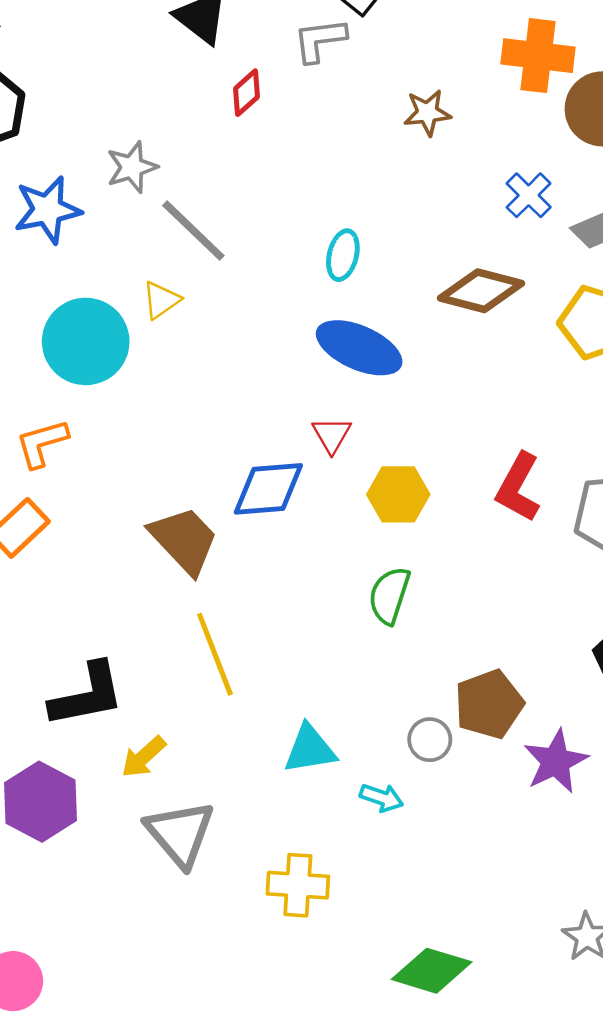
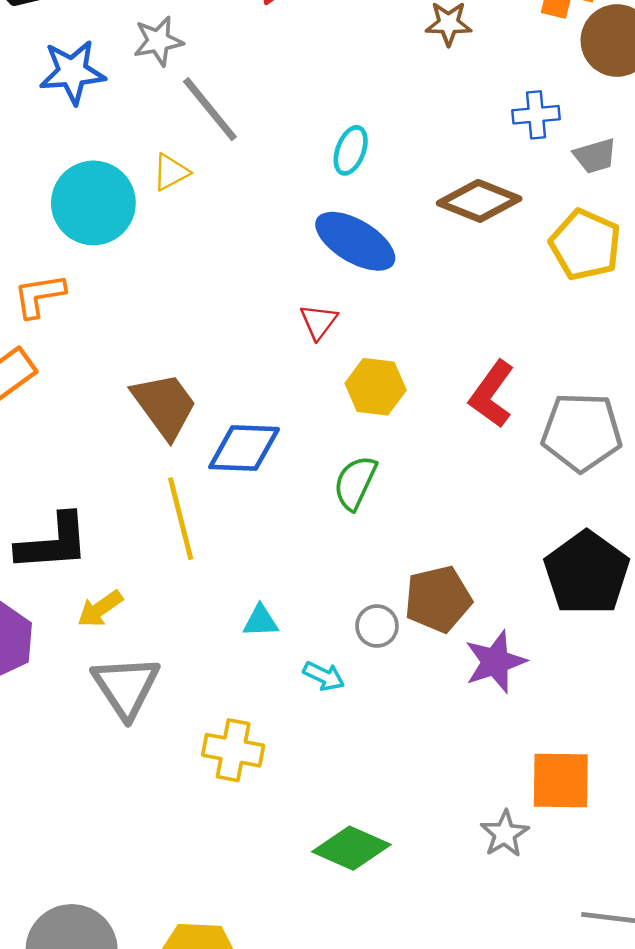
blue cross: (529, 195) -> (536, 115), turned 33
blue diamond: (268, 489) -> (244, 448), moved
cyan triangle: (310, 749) -> (261, 621), size x0.7

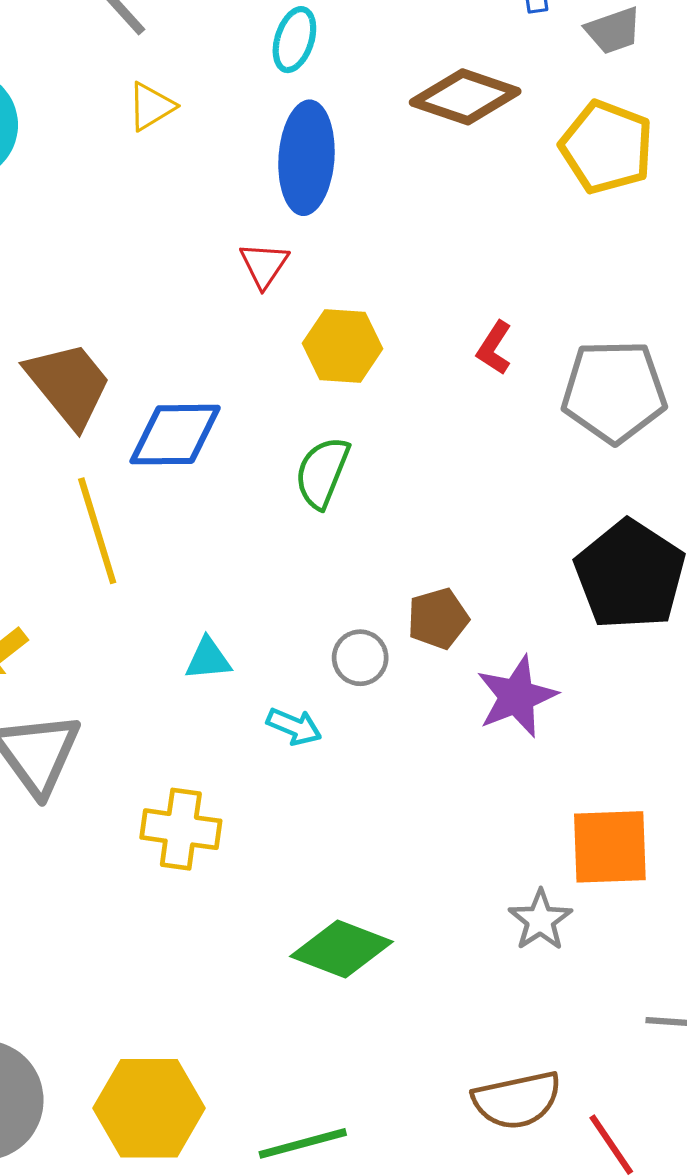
yellow triangle: (171, 172) -> (151, 106), moved
blue ellipse: (355, 241) -> (306, 158), turned 66
red L-shape: (492, 394) -> (494, 348), size x0.6
brown pentagon: (438, 599) -> (438, 619), size x0.7

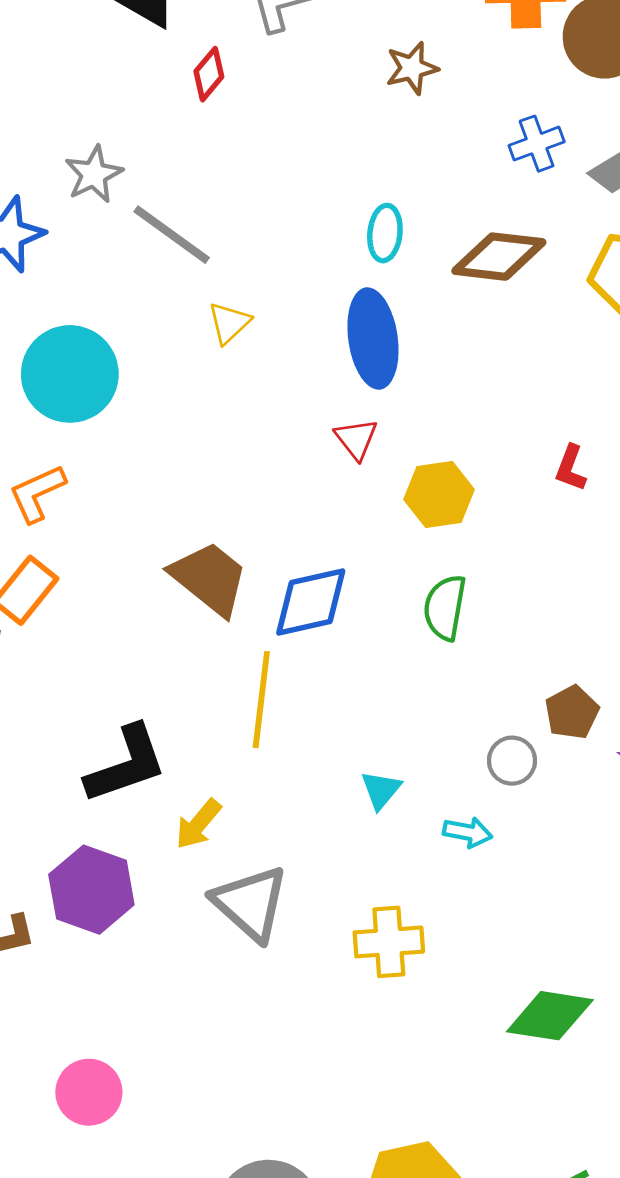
cyan ellipse: (294, 40) -> (385, 233), moved
yellow line: (97, 531) -> (261, 700), turned 36
cyan triangle: (208, 659) -> (381, 790), turned -33

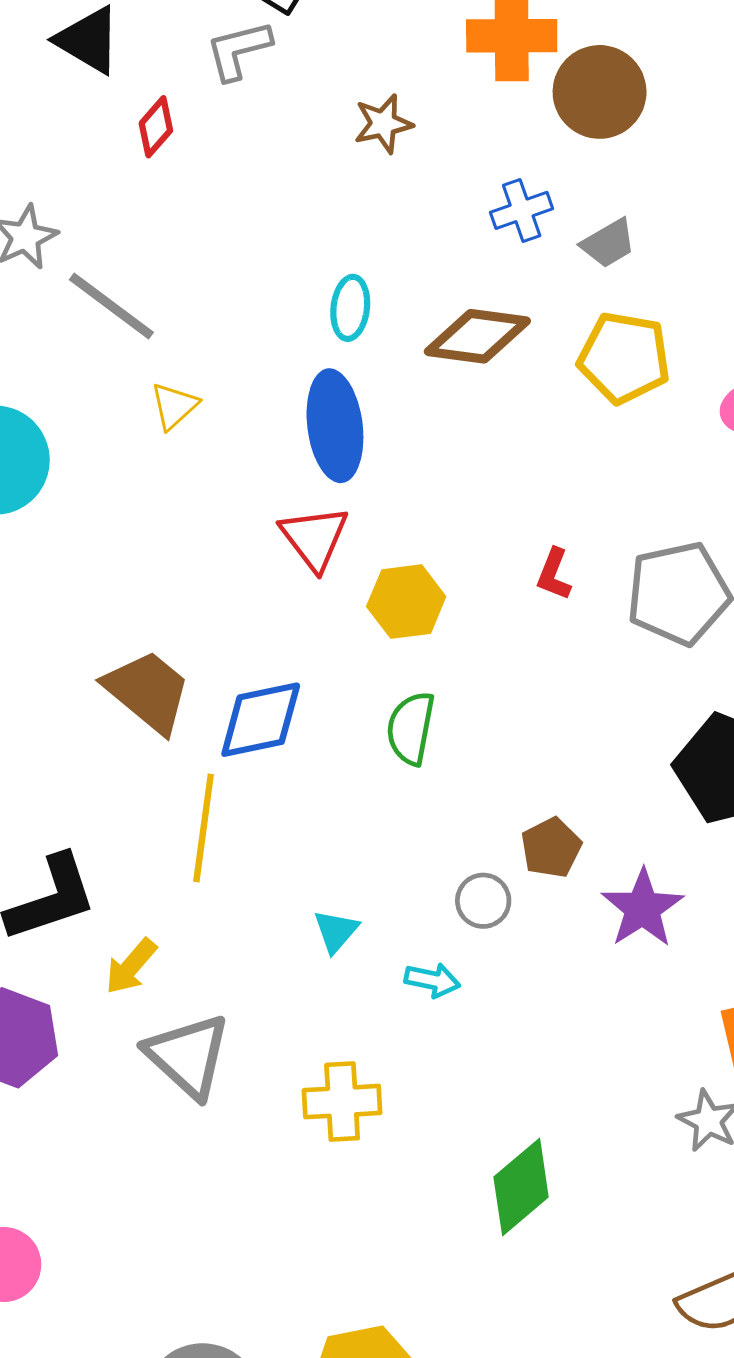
red triangle: (356, 439) -> (314, 538), size x1.4
green diamond: (550, 1016) -> (521, 1187), turned -50

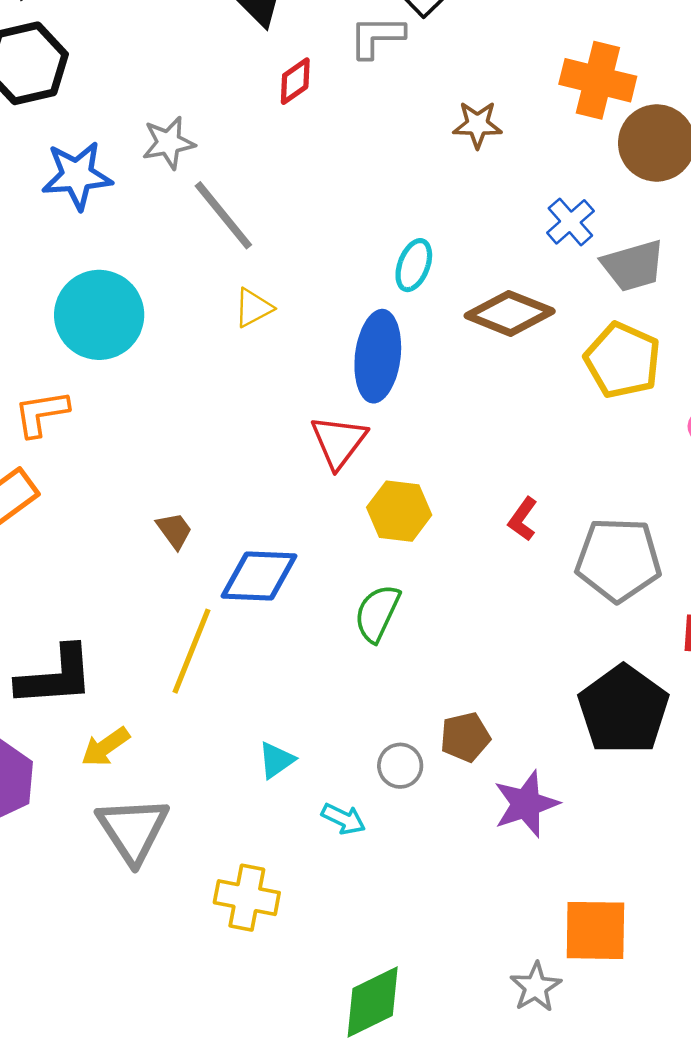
blue cross: (522, 210) -> (570, 222), turned -36
gray trapezoid: (608, 243) -> (633, 266), size x1.4
brown trapezoid: (148, 691) -> (174, 531), size x0.5

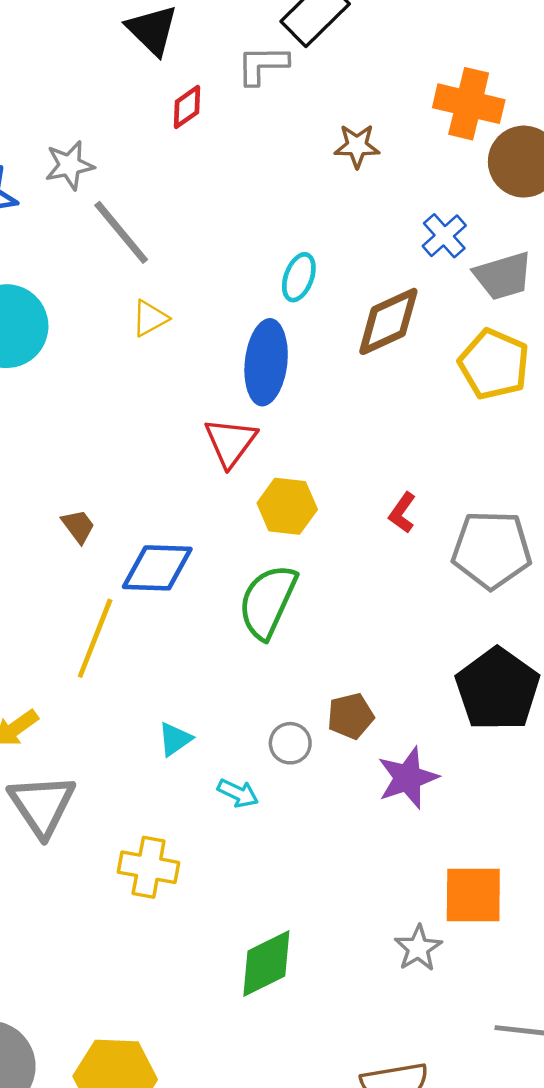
brown diamond: (510, 313) -> (388, 321), turned -46
green semicircle: (377, 613) -> (268, 601), size x1.4

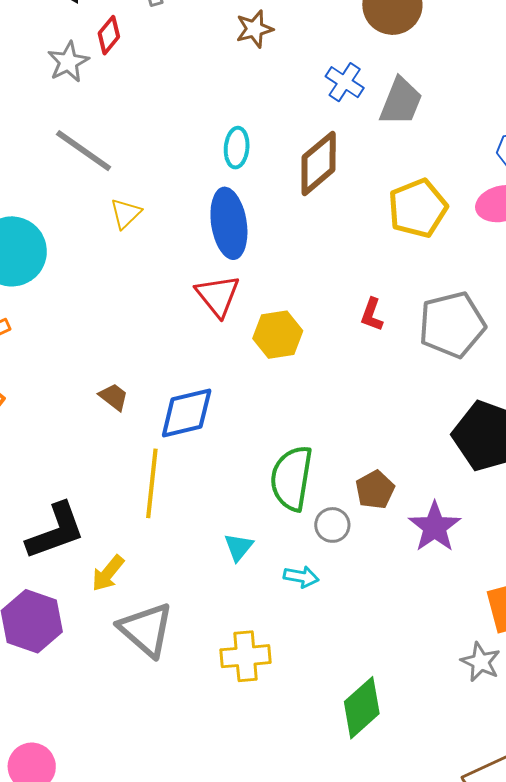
gray star: (70, 165) -> (68, 62), moved
gray trapezoid: (503, 276) -> (401, 102), turned -36
yellow pentagon: (494, 364) -> (418, 208), moved, turned -30
green semicircle: (268, 601) -> (292, 478), moved

